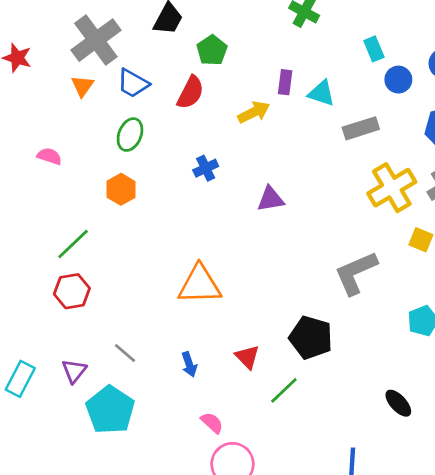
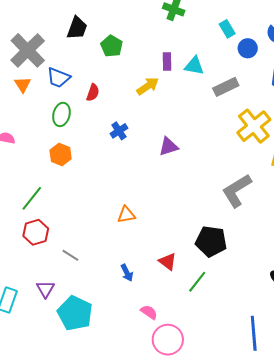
red semicircle: (190, 93) -> (93, 93), moved, size x0.7
orange triangle: (200, 285) -> (126, 215), size x0.6
gray line: (125, 353) -> (70, 255), moved

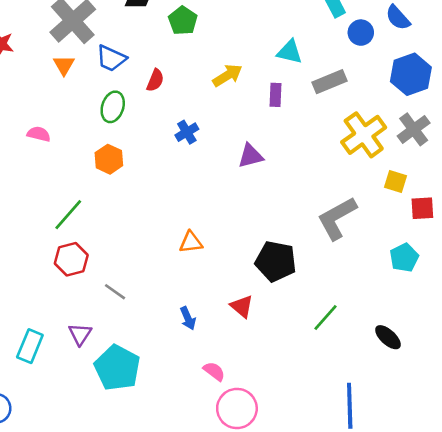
purple rectangle: (167, 62) -> (276, 95), moved
black pentagon: (211, 241) -> (276, 261), moved
green line: (197, 282) -> (326, 317), moved

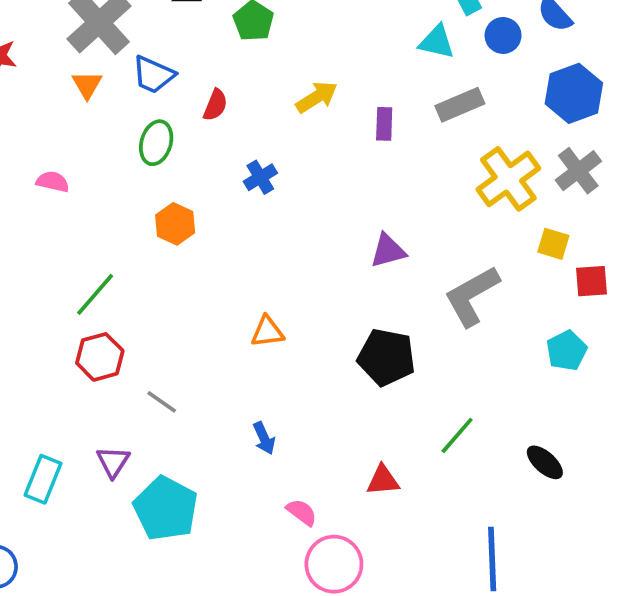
cyan triangle: (290, 52) -> (437, 42), moved
purple triangle: (251, 156) -> (388, 251), moved
orange hexagon: (109, 159) -> (175, 224), moved
red triangle: (242, 306) -> (383, 480), moved, turned -45

